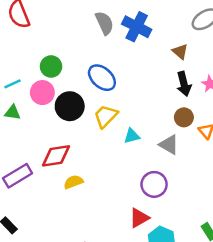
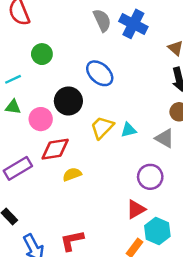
green circle: (51, 66) -> (42, 54), moved
pink circle: (42, 93) -> (41, 119), moved
yellow trapezoid: (106, 116) -> (102, 127), moved

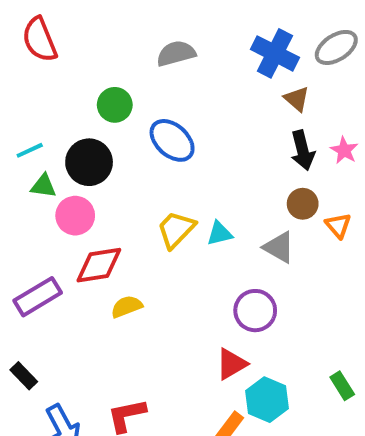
gray semicircle: (102, 20) -> (176, 53), turned -80
blue cross: (133, 24) -> (275, 53), moved
green circle: (42, 54) -> (115, 105), moved
black circle: (68, 101) -> (89, 162), moved
green triangle: (13, 107) -> (44, 186), moved

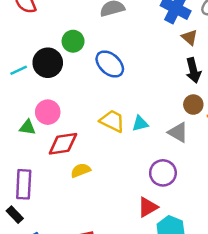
black circle: (89, 162) -> (48, 63), moved
green triangle: (44, 186) -> (27, 127), moved
yellow trapezoid: (176, 229) -> (112, 121), turned 72
purple rectangle: (38, 297) -> (24, 184), moved, turned -56

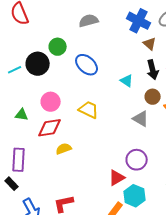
pink circle: (48, 112) -> (51, 102), moved
cyan triangle: (140, 124) -> (127, 81), moved, turned 48
purple circle: (163, 173) -> (137, 160), moved

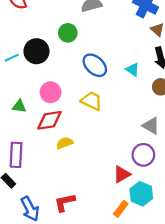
green circle: (58, 47) -> (68, 33), moved
blue ellipse: (87, 65) -> (95, 65), moved
gray triangle: (141, 119) -> (151, 126), moved

